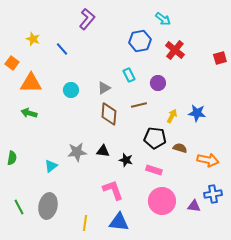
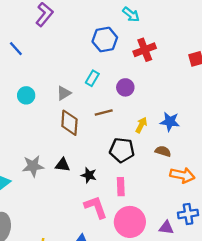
red cross: (175, 50) -> (145, 50), turned 30
cyan rectangle: (129, 75) -> (92, 78), turned 56
brown semicircle: (180, 148) -> (163, 151), moved
pink rectangle: (154, 170) -> (121, 187), turned 70
pink L-shape: (113, 190) -> (96, 207), moved

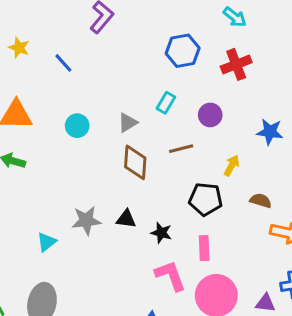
cyan arrow: (131, 14) -> (235, 17), moved
blue star: (170, 122) -> (270, 132), moved

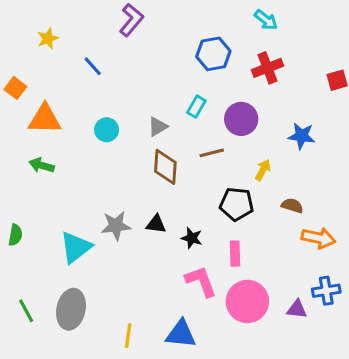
yellow star: (19, 48) -> (48, 38), moved, turned 30
purple circle: (210, 115) -> (241, 119), size x1.4
cyan triangle: (47, 242) -> (76, 247), size x1.6

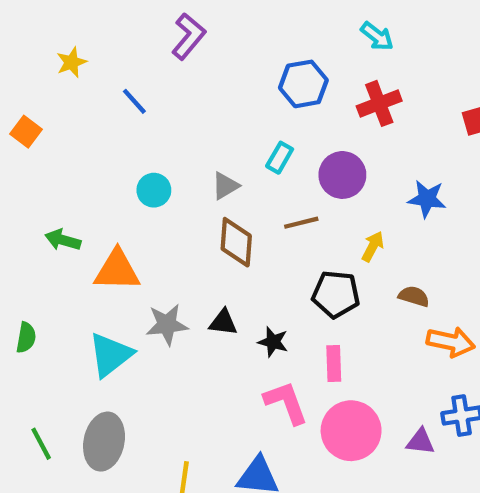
orange triangle: (45, 119) -> (117, 270), moved

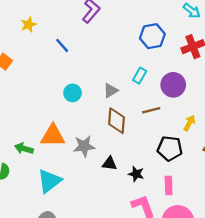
green arrow: (63, 240) -> (24, 148), moved
gray star: (167, 325) -> (84, 146), moved

